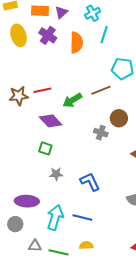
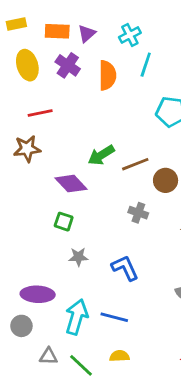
red line: (42, 90) -> (40, 113), moved
brown line: (101, 90) -> (135, 164), moved
gray cross: (101, 133) -> (138, 213), moved
green line: (58, 252) -> (81, 365), turned 30

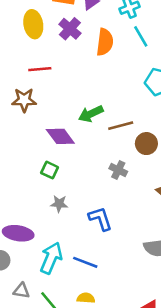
cyan line: (146, 65) -> (141, 36), turned -55

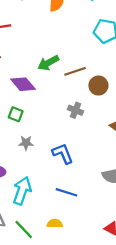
blue line: (85, 262) -> (66, 192), moved

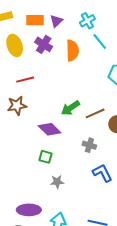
gray cross: (75, 110) -> (89, 145), moved
blue L-shape: (63, 154) -> (102, 173), moved

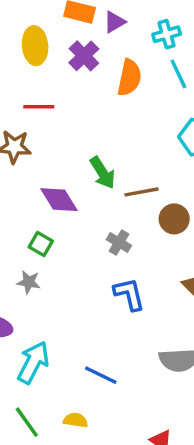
green arrow: (70, 108) -> (103, 173), turned -102
gray star: (57, 182) -> (29, 282), moved

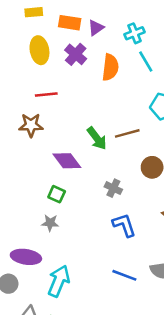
brown line: (141, 192) -> (127, 133), moved
blue line: (101, 375) -> (124, 275), moved

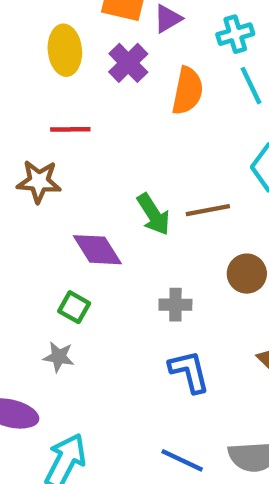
gray cross: (113, 188) -> (175, 305), turned -30

